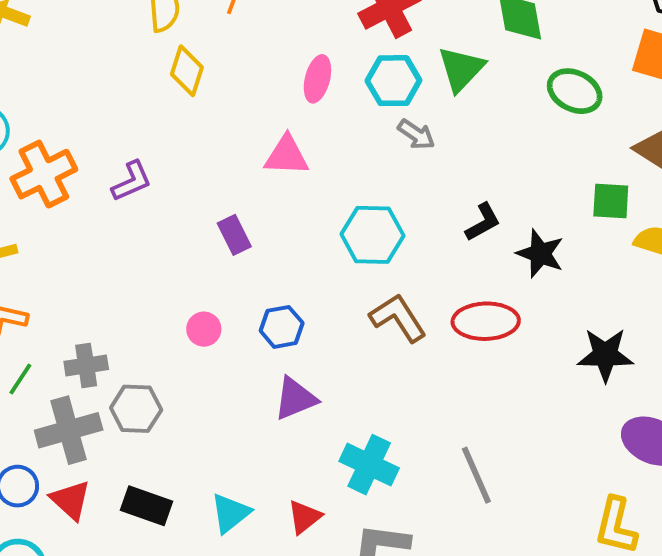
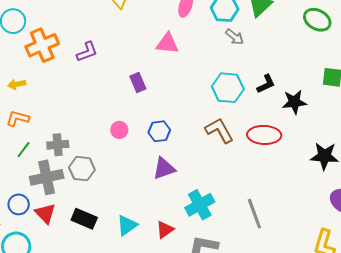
cyan hexagon: (372, 235) -> (228, 88), moved
black star: (540, 254) -> (294, 102), turned -30
cyan cross: (369, 465) -> (200, 205), turned 32

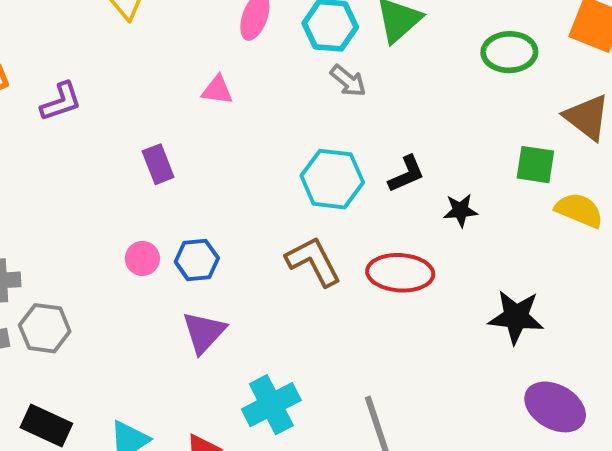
green ellipse: (317, 20) -> (509, 52), turned -32
pink triangle: (167, 44) -> (217, 90), size x0.7
black star: (294, 102) -> (461, 210), size x0.7
pink circle: (119, 130) -> (142, 258), moved
purple triangle: (164, 168) -> (204, 332), turned -30

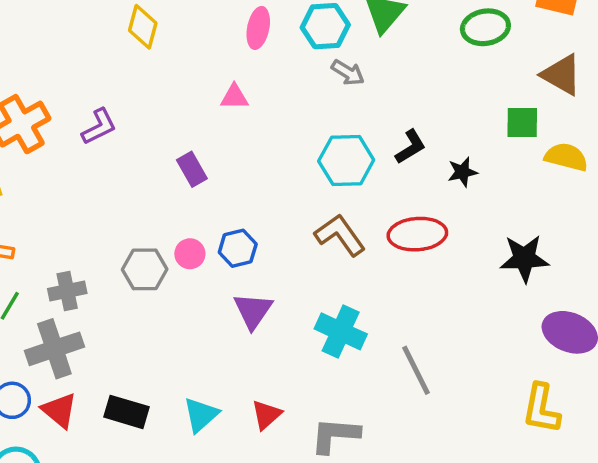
gray hexagon: (45, 328) -> (145, 269), moved
cyan cross: (271, 405) -> (341, 331), moved, turned -30

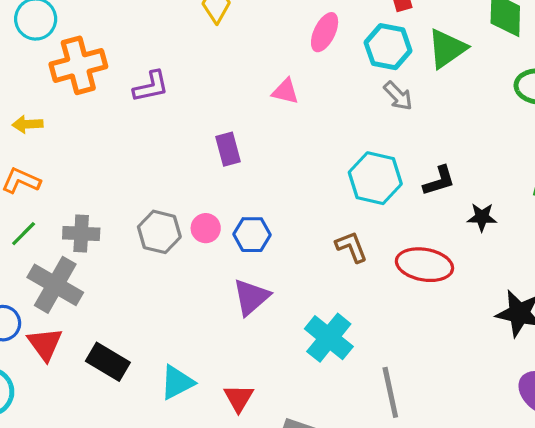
brown L-shape: (340, 235) -> (351, 247), size x0.7
gray cross: (54, 349) -> (55, 285), turned 34
red triangle: (266, 415) -> (239, 398), turned -32

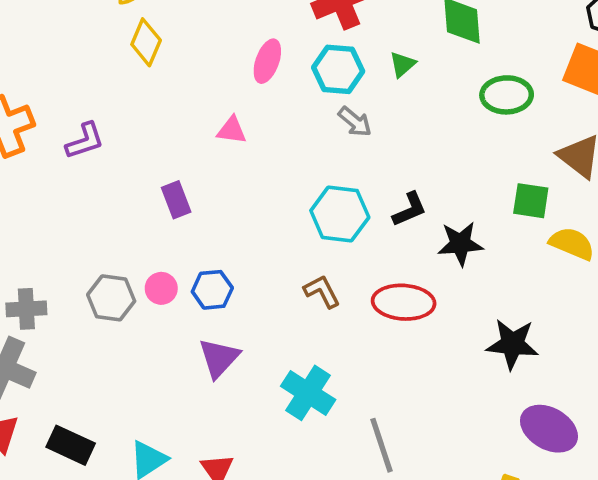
green triangle: (447, 48) -> (402, 64), size x0.6
black star: (482, 217) -> (460, 244), size x1.4

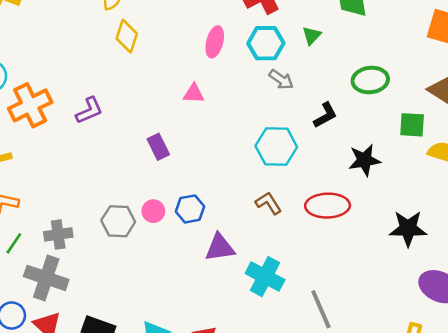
green ellipse: (507, 95) -> (370, 80), moved
black L-shape: (410, 209) -> (325, 115), moved
purple triangle: (219, 358) -> (220, 248), moved, turned 44

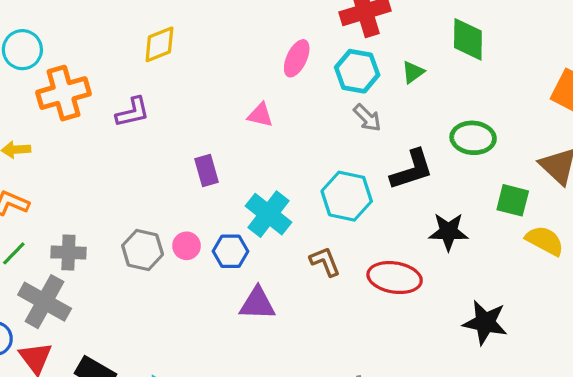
yellow diamond: (127, 36) -> (159, 44), moved, turned 40
black L-shape: (325, 115) -> (412, 170), size x1.4
cyan cross: (265, 277) -> (269, 214), moved

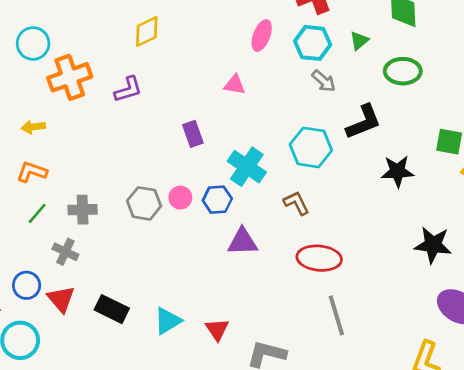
green ellipse: (473, 138) -> (403, 71), moved
red ellipse: (395, 278) -> (319, 258), moved
gray cross: (45, 302) -> (65, 252), size x0.6

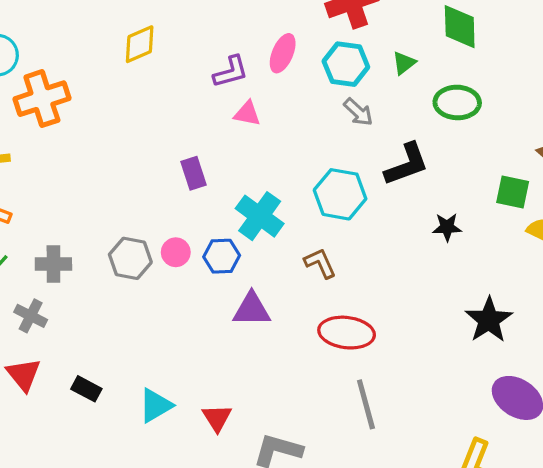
purple L-shape: (128, 89) -> (231, 72), moved
black star: (397, 171) -> (447, 227), size x0.7
black star: (433, 245) -> (489, 320), turned 30
black rectangle: (112, 309) -> (86, 389), size x0.7

